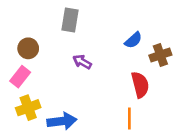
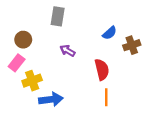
red semicircle: (140, 85) -> (102, 70), moved
yellow cross: (28, 108) -> (32, 81), moved

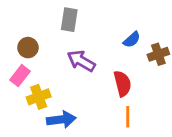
purple arrow: (68, 51) -> (81, 61), size x1.5

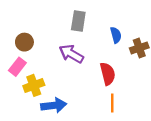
gray rectangle: (69, 20) -> (78, 21), moved
blue semicircle: (132, 40) -> (116, 35), turned -63

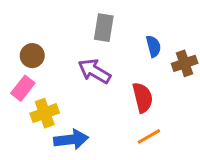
orange line: (112, 103) -> (149, 136), turned 60

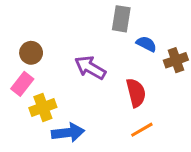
gray rectangle: (104, 28) -> (121, 19), moved
blue semicircle: (153, 46) -> (146, 44), turned -48

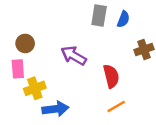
blue semicircle: (146, 44) -> (123, 19), moved, turned 84
pink rectangle: (22, 84) -> (18, 69), turned -42

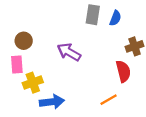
red semicircle: (111, 76) -> (123, 71), moved

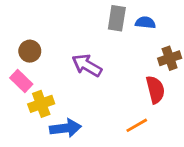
blue semicircle: (115, 18) -> (145, 23), turned -105
pink rectangle: (17, 64) -> (21, 81), turned -42

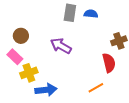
gray rectangle: (117, 18) -> (70, 13), moved
blue semicircle: (145, 23) -> (91, 14), moved

